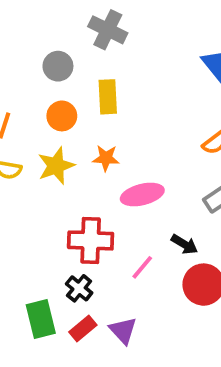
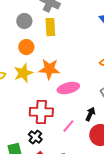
yellow rectangle: (108, 97) -> (50, 27), moved
orange star: (106, 158) -> (49, 69), size x1.5
black arrow: (184, 244) -> (90, 114), turned -96

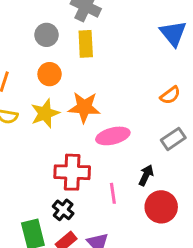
pink line: (68, 126) -> (113, 193), turned -48

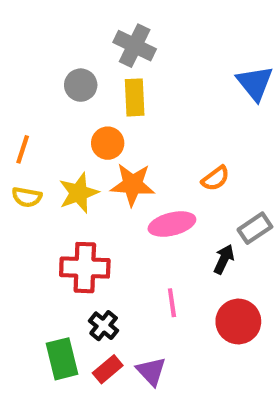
orange circle: (50, 74) -> (108, 143), moved
orange semicircle: (170, 95) -> (216, 178), moved
red cross: (72, 172) -> (85, 268), moved
black arrow: (146, 175) -> (224, 259), moved

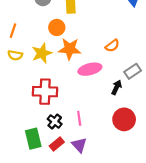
pink line: (172, 303) -> (79, 118), moved

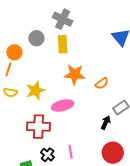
orange circle: (57, 27) -> (14, 52), moved
orange star: (70, 49) -> (75, 74), moved
pink ellipse: (90, 69) -> (63, 105), moved

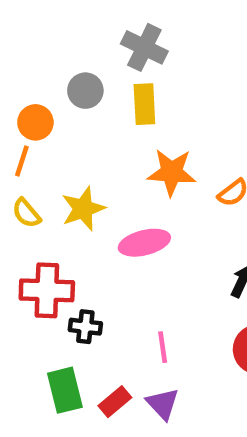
yellow semicircle: (10, 92) -> (26, 213), turned 40
red cross: (38, 127) -> (47, 290), moved
black cross: (48, 155) -> (85, 327), moved, turned -32

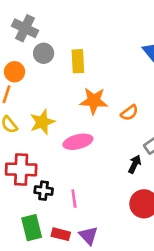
gray cross: (144, 47) -> (25, 28), moved
pink line: (163, 347) -> (74, 199), moved
red rectangle: (115, 402) -> (61, 234), turned 54

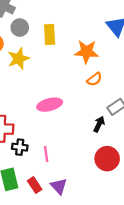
orange star: (94, 101) -> (86, 52), moved
yellow star: (42, 122) -> (19, 59), moved
red rectangle: (61, 234) -> (35, 185), turned 42

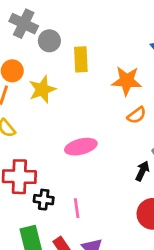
gray circle: (20, 28) -> (49, 41), moved

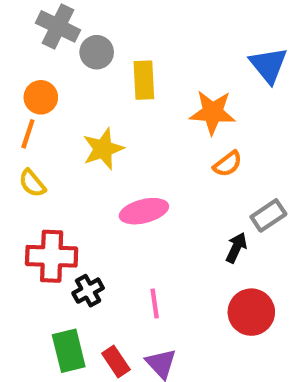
yellow star: (42, 89) -> (103, 149), moved
black cross: (44, 200) -> (88, 291), turned -36
pink line: (77, 208) -> (155, 304), moved

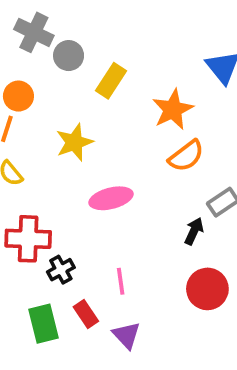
yellow rectangle: (144, 80) -> (111, 81), turned 36
orange star: (213, 112) -> (173, 110), turned -30
orange semicircle: (228, 164) -> (186, 156), size x1.4
red rectangle: (116, 362) -> (86, 314), moved

